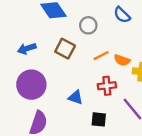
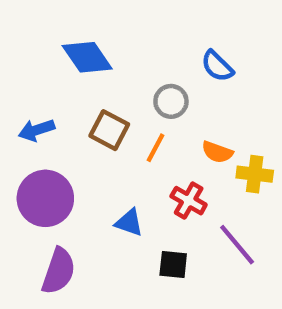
gray circle: (88, 25) -> (171, 101), moved
orange line: (101, 56) -> (156, 148), moved, turned -35
red cross: (107, 86) -> (189, 201), turned 36

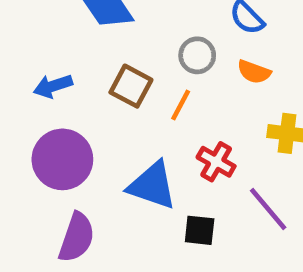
orange semicircle: (217, 152) -> (254, 72), moved
blue triangle: (129, 223) -> (152, 185), size x1.6

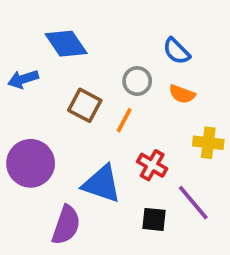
blue arrow: (53, 86) -> (23, 79), moved
black square: (200, 230) -> (154, 219), moved
purple semicircle: (77, 237) -> (66, 225), moved

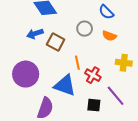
blue arrow: (23, 79) -> (35, 34), moved
orange line: (124, 120) -> (77, 63), moved, turned -40

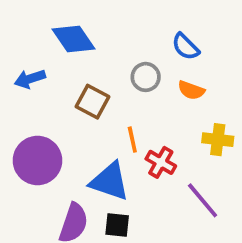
blue arrow: (35, 34) -> (30, 79), moved
black square: (94, 105) -> (117, 225), moved

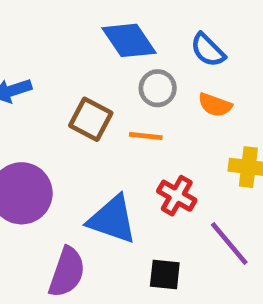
blue diamond: (74, 39) -> (129, 40), moved
orange line: (132, 140) -> (146, 136), moved, turned -72
black square: (117, 225) -> (165, 274), moved

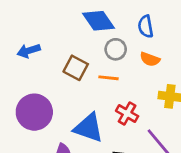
blue semicircle: (208, 50) -> (146, 26), turned 35

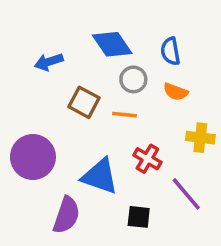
blue arrow: (29, 51) -> (49, 62), moved

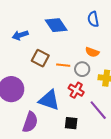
blue semicircle: (170, 51) -> (93, 19), moved
gray circle: (133, 79) -> (82, 69), moved

